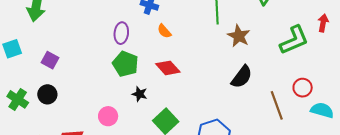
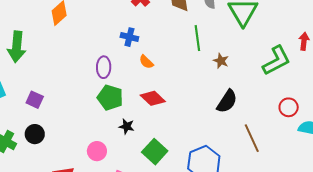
brown star: (239, 36) -> (221, 61), size x0.7
brown line: (277, 105) -> (252, 138), moved

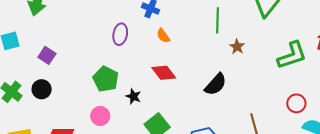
green pentagon: (110, 98) -> (106, 79), moved
black semicircle: (227, 101) -> (216, 84), moved

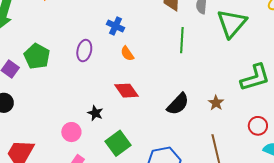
brown star: (237, 47) -> (216, 103), moved
green pentagon: (106, 79) -> (37, 56), moved
pink circle: (100, 116) -> (71, 132), moved

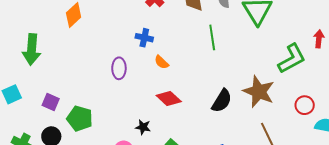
green pentagon: (37, 56) -> (80, 118), moved
brown star: (216, 103) -> (259, 92), size x2.0

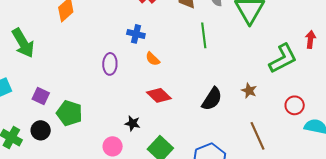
green arrow: (32, 49) -> (23, 43), turned -36
brown star: (259, 92) -> (249, 91), size x0.5

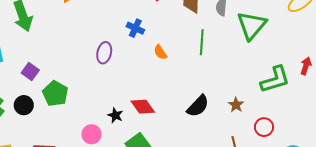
orange semicircle: (153, 59) -> (160, 52), moved
red diamond: (159, 95) -> (143, 107), moved
red circle: (295, 105) -> (264, 127), moved

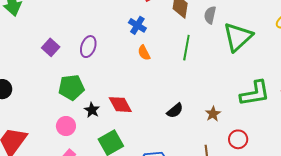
blue cross: (135, 28) -> (137, 25), moved
purple square: (30, 71) -> (51, 47), moved
green pentagon: (55, 94) -> (71, 87), moved, turned 30
black semicircle: (198, 106) -> (175, 111), size x0.7

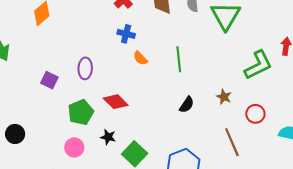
green line: (186, 48) -> (179, 59), moved
red diamond: (120, 105) -> (116, 102), moved
black star: (92, 110) -> (108, 137), moved
pink circle: (66, 126) -> (74, 147), moved

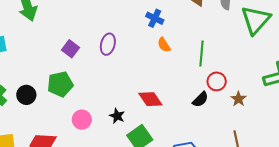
red diamond: (116, 102) -> (150, 99), moved
green pentagon: (81, 112) -> (60, 84), moved
red circle: (255, 114) -> (217, 81), moved

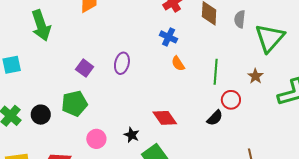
brown star: (239, 99) -> (255, 76), moved

